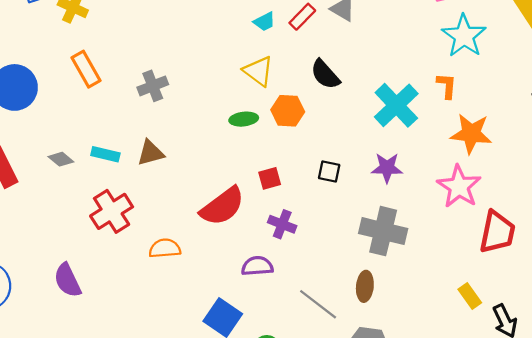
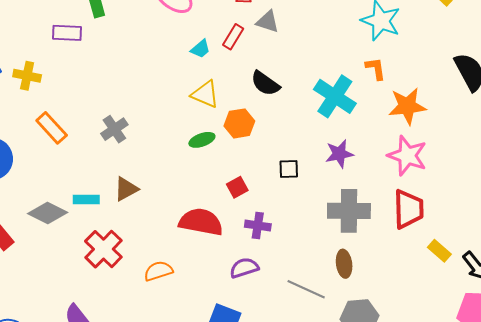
gray diamond: (61, 159) -> (48, 213), size x1.6
red semicircle: (222, 206) -> (201, 222), turned -120
red trapezoid: (497, 232) -> (409, 209), moved

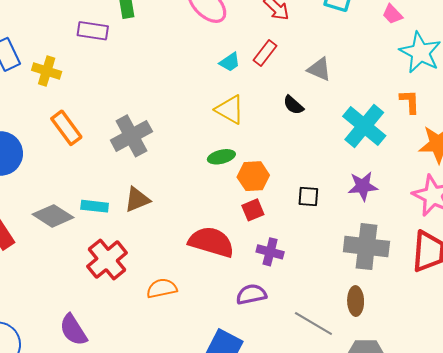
gray triangle: (268, 22) -> (319, 69), moved
black semicircle: (265, 83) -> (293, 105), size x0.7
orange hexagon: (239, 123) -> (253, 176), moved
gray cross: (114, 129) -> (131, 136), size x1.4

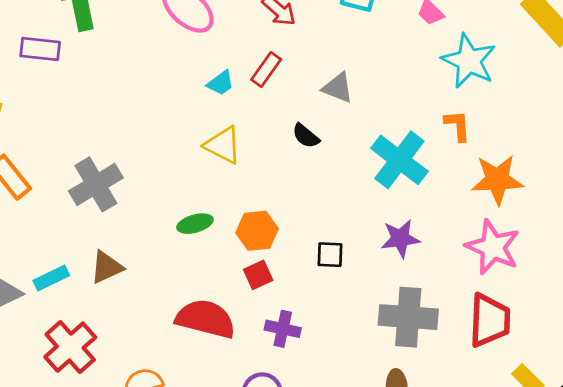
green ellipse: (221, 157) -> (195, 224), moved
cyan rectangle: (95, 206) -> (51, 278), turned -30

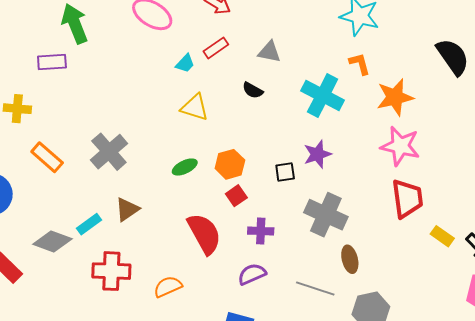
red rectangle: (266, 69) -> (216, 48), turned 30
purple star: (400, 238) -> (317, 154), moved
gray cross: (408, 317) -> (326, 215), moved, turned 30
red semicircle: (206, 319) -> (204, 234), turned 57
red cross: (70, 347) -> (111, 271), turned -36

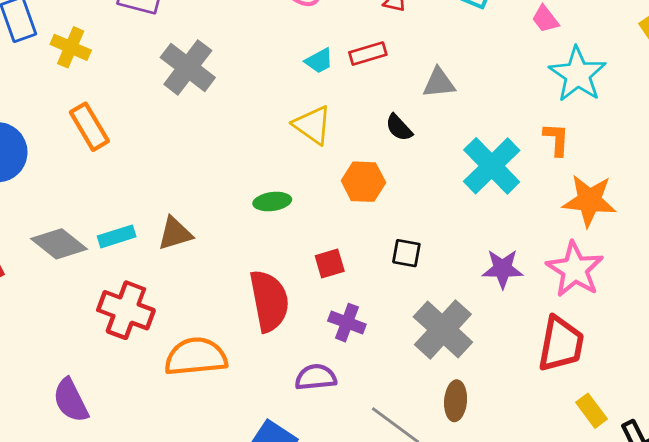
gray triangle: (269, 52) -> (439, 83), turned -35
gray cross: (109, 152) -> (188, 67), moved, turned -30
purple star: (317, 154) -> (503, 269), moved
orange hexagon: (230, 164) -> (363, 182), moved
orange semicircle: (168, 287) -> (196, 357), size x1.5

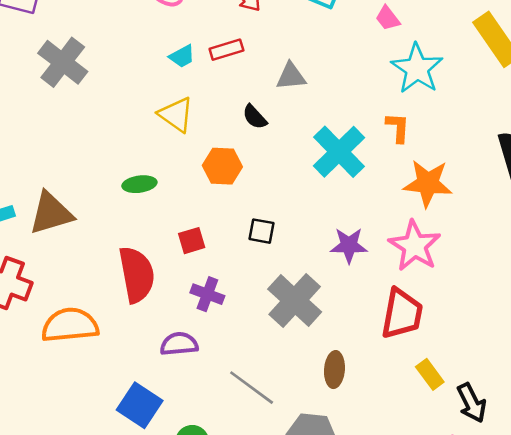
brown triangle: (175, 233) -> (51, 213), size x1.4
brown ellipse: (456, 401) -> (334, 370), moved

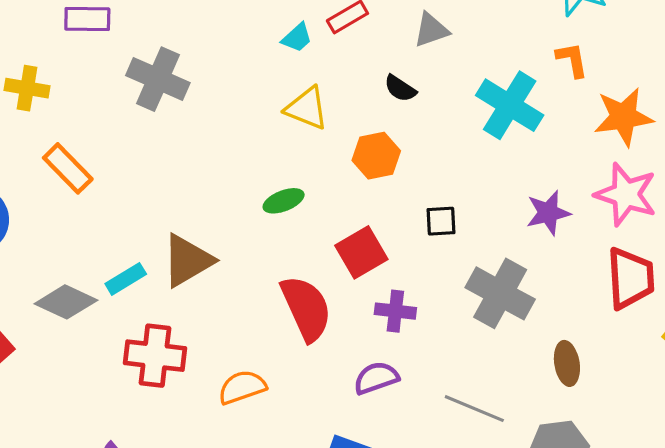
red square: (192, 241) -> (361, 252), size x1.5
orange semicircle: (70, 325) -> (242, 387), size x0.7

